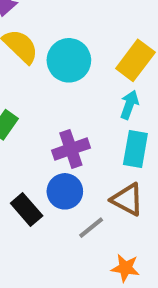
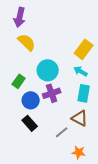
cyan circle: (69, 60) -> (48, 70), moved
cyan arrow: (129, 105) -> (81, 71), turned -80
blue circle: (65, 191) -> (31, 100), moved

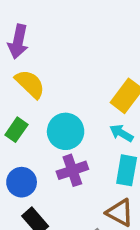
green rectangle: (19, 81) -> (16, 130), moved
blue circle: (31, 100) -> (22, 182), moved

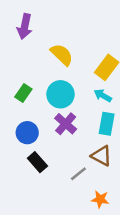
yellow semicircle: (30, 84) -> (62, 55), moved
purple cross: (72, 170) -> (66, 124), turned -30

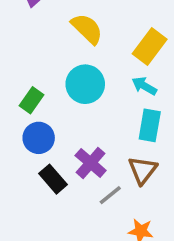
green rectangle: (23, 93) -> (31, 100), moved
purple cross: (66, 124) -> (91, 163), moved
brown triangle: (101, 156) -> (143, 170), turned 40

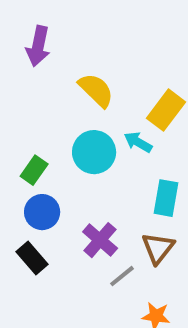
cyan arrow: (144, 86) -> (138, 142), moved
black rectangle: (53, 179) -> (32, 258), moved

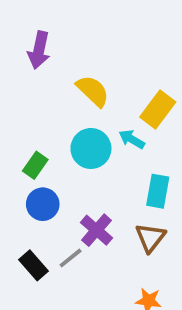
black rectangle: (32, 258) -> (33, 265), moved
gray line: (122, 276) -> (71, 258), moved

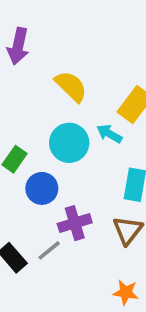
blue circle: (43, 204) -> (42, 188), moved
purple cross: (97, 230) -> (75, 223), turned 32

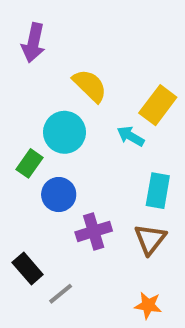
cyan circle: (69, 143) -> (64, 132), moved
gray line: (49, 250) -> (61, 294), moved

